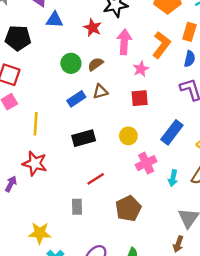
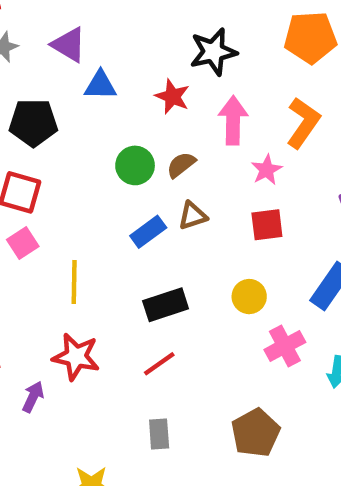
red line: (96, 179) -> (159, 364), moved

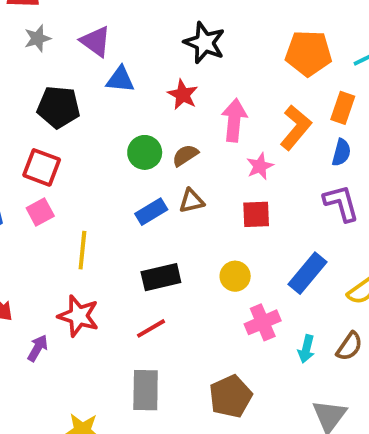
black star: (213, 52) -> (205, 43), moved, turned 30
gray rectangle: (159, 434) -> (146, 390), size x1.5

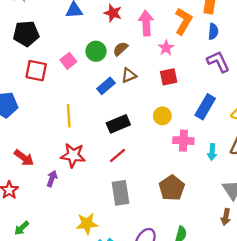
black pentagon: (59, 107) -> (26, 34), moved
pink square: (40, 212) -> (68, 61), moved
pink cross: (263, 322) -> (183, 141), turned 36

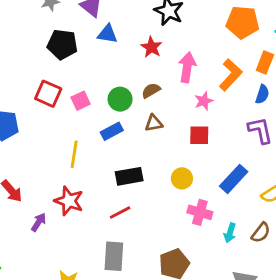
black pentagon: (26, 34) -> (62, 44), moved
green circle: (96, 51) -> (120, 99), moved
pink square: (68, 61) -> (81, 101), moved
blue rectangle: (106, 86) -> (112, 131), moved

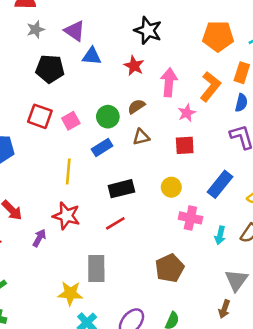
gray rectangle: (114, 256) -> (96, 269), moved

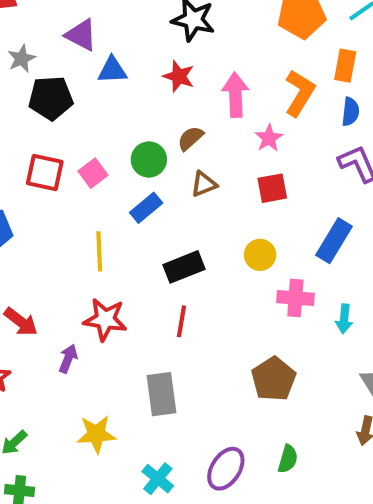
gray star: (36, 30) -> (22, 59), moved
red line: (115, 223) -> (182, 321), turned -42
yellow star: (70, 293) -> (96, 434), moved

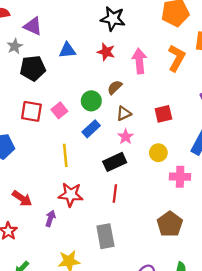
purple triangle: (81, 35) -> (33, 26), moved
pink star: (269, 138) -> (126, 137), moved

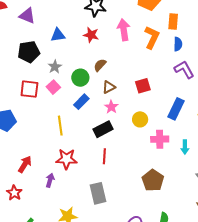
gray star: (15, 46) -> (55, 67), moved
pink arrow: (139, 61) -> (124, 30), moved
red arrow: (22, 198) -> (25, 164), turned -90

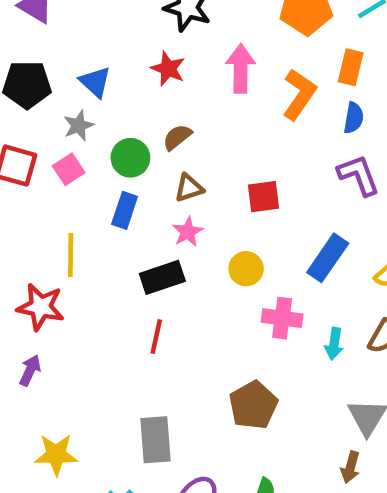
blue triangle: (58, 35) -> (95, 82), moved, turned 42
blue rectangle: (81, 102) -> (125, 210), turned -35
red star: (66, 159) -> (41, 307), moved
gray rectangle: (98, 193) -> (156, 440), moved

